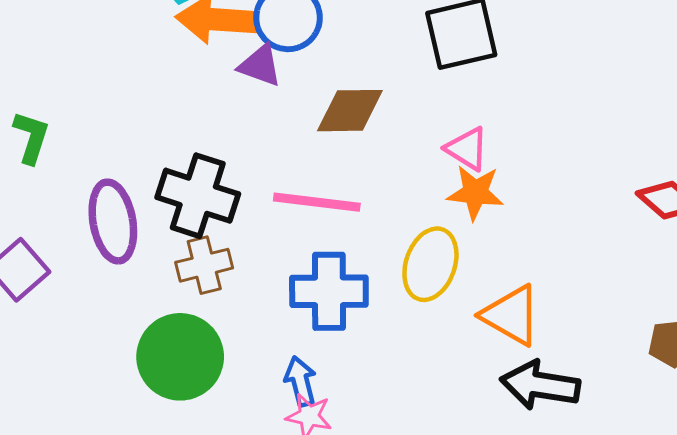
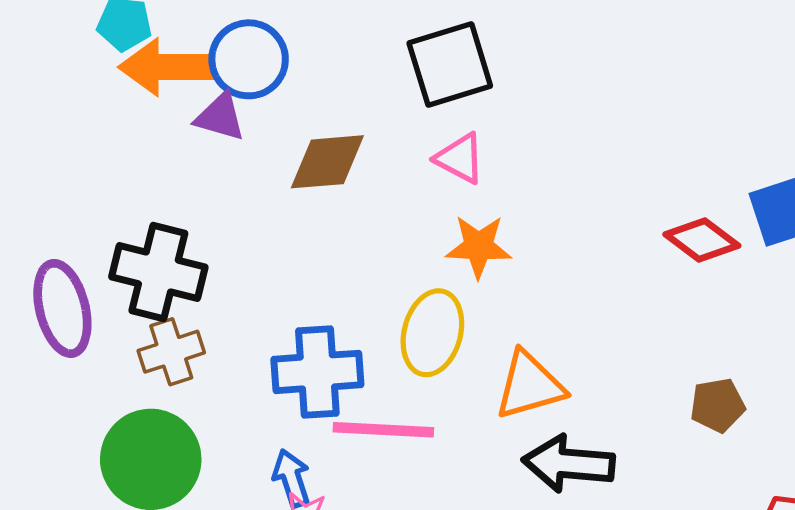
pink triangle: (467, 149) -> (460, 158), moved
pink line: (317, 202) -> (383, 430), moved
orange triangle: (511, 315) -> (530, 385), turned -42

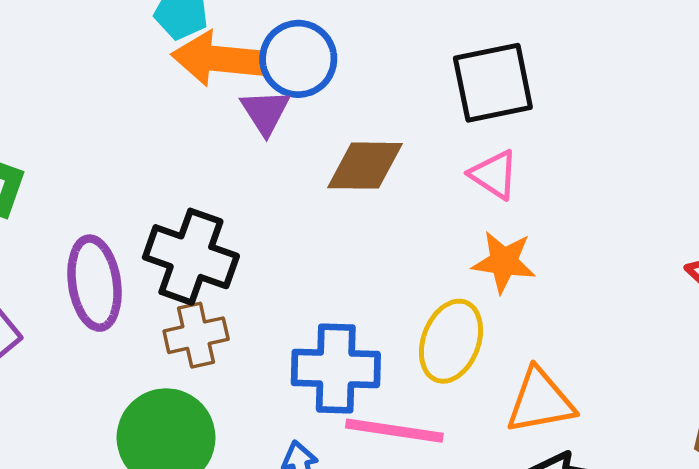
purple triangle: (220, 117) -> (265, 112), turned 36

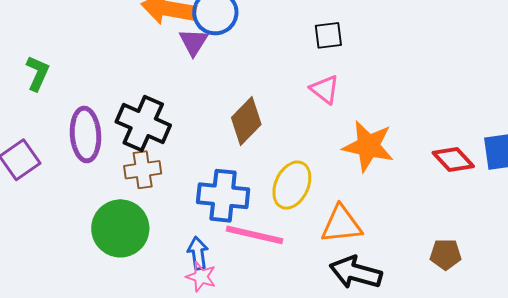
black square: (493, 83) -> (328, 35), size x0.6
brown diamond: (365, 166) -> (246, 121), moved, turned -51
orange star: (504, 262) -> (368, 146), moved, size x1.4

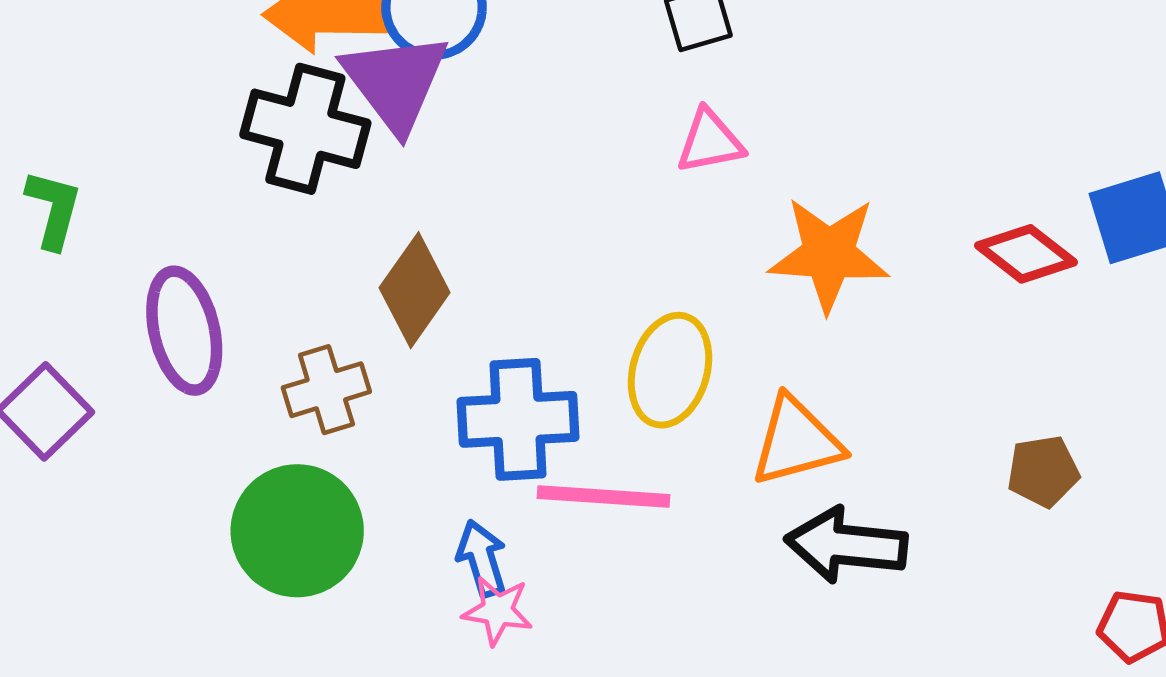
purple triangle: (194, 42) -> (395, 82), size x1.6
pink triangle: (325, 89) -> (710, 142), turned -40
brown diamond: (246, 121) -> (415, 290), moved
black cross: (143, 123) -> (305, 129), moved

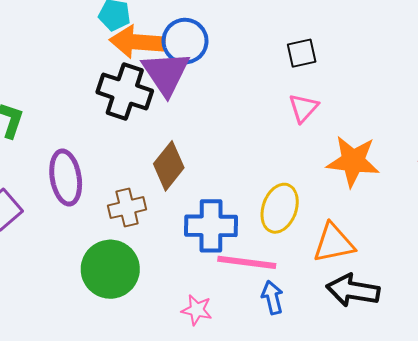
pink triangle: (710, 142) -> (303, 108), turned -40
blue arrow: (482, 558) -> (272, 298), moved

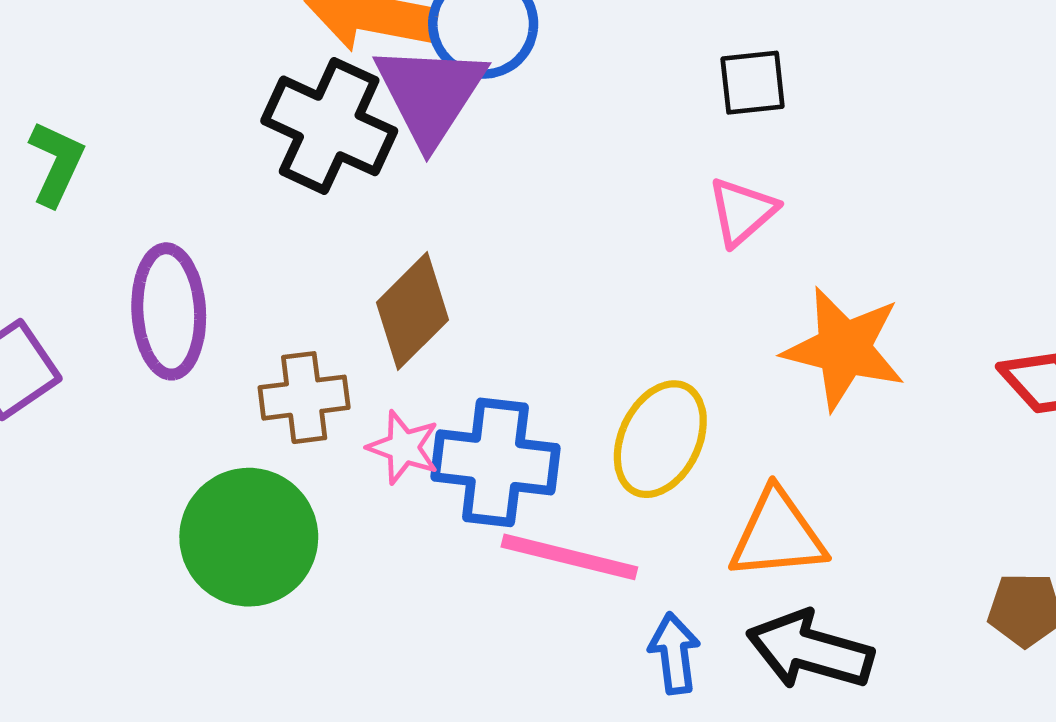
blue arrow: (272, 298) -> (674, 653), moved
pink star: (197, 310) -> (403, 447), moved

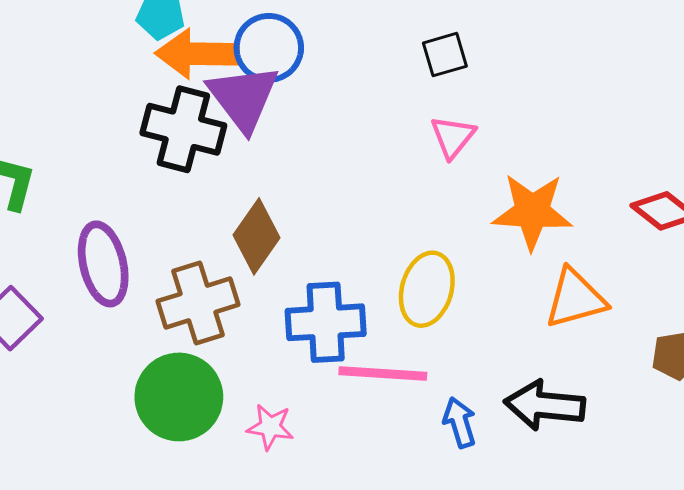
brown cross: (304, 398) -> (198, 303), size x1.4
pink star: (403, 447) -> (270, 427), moved
orange triangle: (777, 535) -> (575, 298), moved

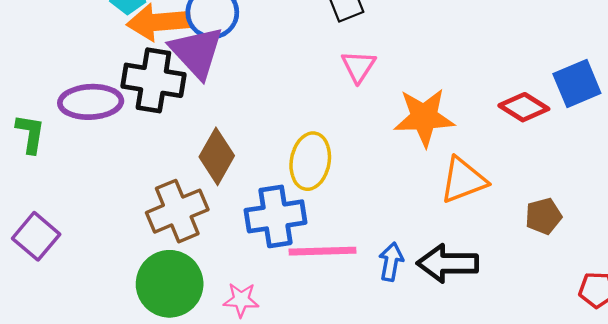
purple ellipse: (103, 264) -> (91, 102), moved, turned -74
yellow ellipse: (427, 289) -> (310, 161), moved
blue arrow: (460, 422) -> (391, 262), moved, turned 33

